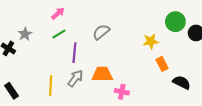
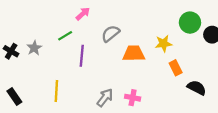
pink arrow: (58, 13) -> (83, 14), moved
gray star: (25, 34) -> (34, 48), moved
orange trapezoid: (102, 74) -> (134, 53), moved
gray arrow: (75, 78) -> (105, 98), moved

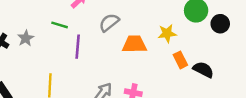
green line: (65, 36) -> (60, 25), turned 48
black semicircle: (197, 88) -> (203, 70), moved

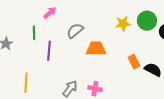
green line: (60, 25) -> (34, 33), turned 72
yellow star: (167, 33) -> (123, 24), moved

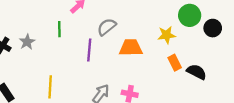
yellow star: (123, 24) -> (167, 35), moved
purple line: (49, 51) -> (89, 50), moved

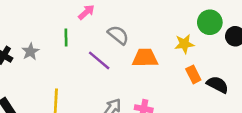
gray semicircle: (107, 27) -> (118, 35), turned 78
purple line: (89, 50) -> (99, 60), turned -55

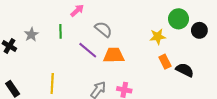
gray star: (30, 52) -> (31, 35), moved
orange trapezoid: (145, 58) -> (114, 55), moved

